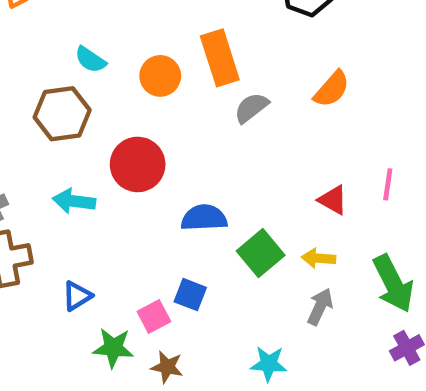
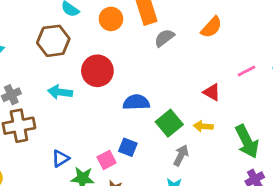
pink line: (388, 184) -> (246, 71), moved, turned 54
blue triangle: (77, 296) -> (60, 158), moved
gray arrow: (320, 307) -> (181, 155), moved

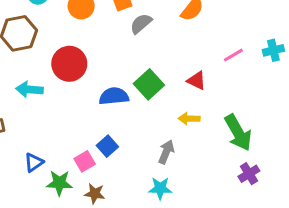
green square: (169, 123) -> (149, 84), moved
blue square: (128, 147) -> (107, 146), turned 30

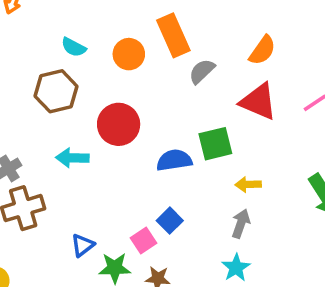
red triangle: (196, 81) -> (259, 102), moved, size x1.6
green square: (149, 84) -> (215, 144), turned 32
yellow arrow: (189, 119) -> (248, 184), moved
cyan star: (160, 188) -> (236, 268), turned -30

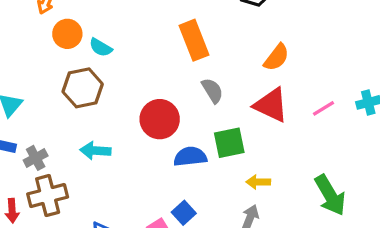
orange circle: (129, 54) -> (67, 34), moved
gray semicircle: (202, 71) -> (212, 91), moved, turned 100
red circle: (119, 124) -> (160, 119), moved

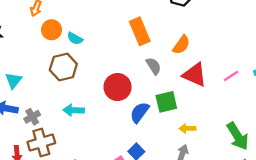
orange semicircle: (276, 57) -> (181, 45), moved
blue semicircle: (190, 157) -> (140, 112), turned -45

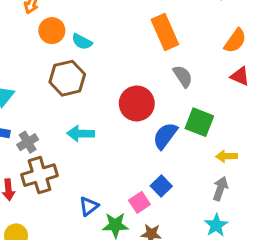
orange semicircle: (181, 45) -> (235, 41), moved
red triangle: (195, 75) -> (240, 76), moved, size x0.6
green square: (166, 102) -> (199, 122), turned 35

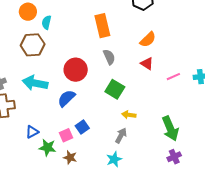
cyan semicircle: (82, 42) -> (46, 22), turned 64
cyan arrow: (81, 134) -> (35, 83), size x1.4
blue semicircle: (165, 136) -> (66, 98), moved

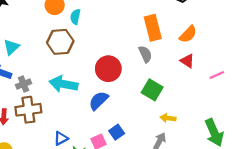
orange rectangle: (102, 26) -> (153, 28), moved

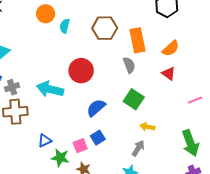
brown hexagon: (60, 42) -> (105, 28), moved
red circle: (108, 69) -> (81, 71), moved
pink line: (217, 75) -> (195, 100), moved
blue semicircle: (99, 101) -> (96, 108), moved

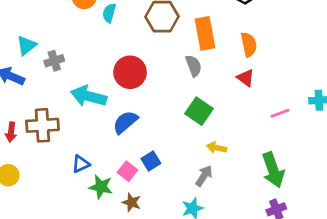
orange semicircle: (171, 48) -> (249, 45), turned -60
gray cross: (12, 87) -> (54, 61), moved
blue semicircle: (96, 108) -> (125, 122), moved
pink square: (80, 146) -> (128, 171), turned -32

